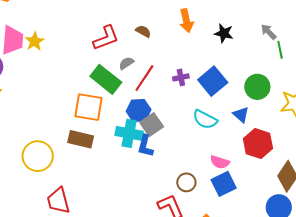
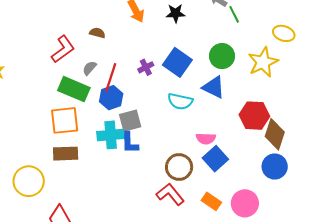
blue hexagon: (139, 111) -> (111, 98), moved
blue triangle: (241, 115) -> (214, 87), size x1.4
gray square: (152, 125) -> (130, 121), turned 35
red hexagon: (258, 144) -> (254, 116), moved
brown circle: (186, 182) -> (179, 167), size x1.4

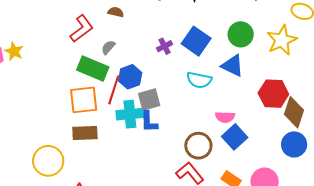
red line: (111, 78) -> (114, 90), moved

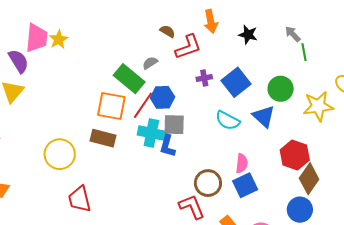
red L-shape: (82, 29) -> (188, 47), moved
pink semicircle: (225, 117) -> (242, 163), turned -102

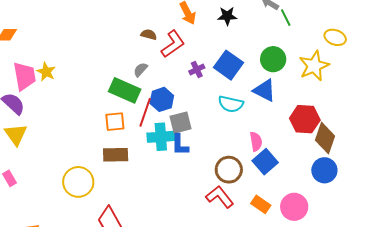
orange square: (111, 106) -> (115, 122), size x0.7

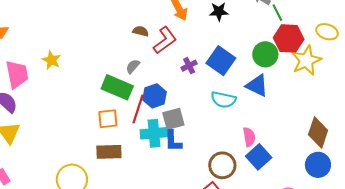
yellow star: (46, 72) -> (51, 60), moved
red hexagon: (305, 119) -> (289, 38), moved

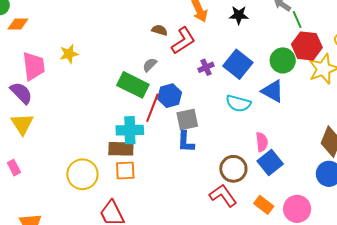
yellow star: (51, 60) -> (69, 54), turned 30
orange square: (108, 119) -> (125, 171), moved
cyan cross: (154, 133) -> (130, 130), moved

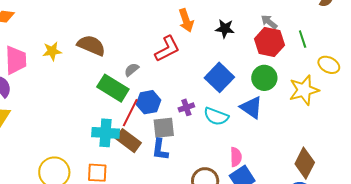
green line: (297, 19) -> (303, 39), moved
brown semicircle: (160, 30) -> (91, 45), moved, size x1.8
red hexagon: (307, 46) -> (269, 42), moved
purple cross: (206, 67) -> (186, 107), moved
brown rectangle: (121, 149) -> (128, 141), moved, turned 30

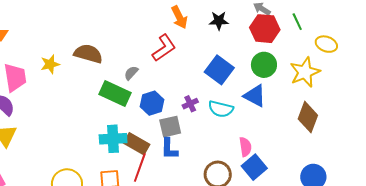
red line: (130, 113) -> (140, 168), moved
brown diamond: (305, 163) -> (308, 117), moved

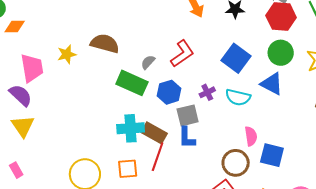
red L-shape: (164, 48) -> (182, 54), moved
pink semicircle: (245, 147) -> (251, 136), moved
blue square: (254, 167) -> (272, 155), turned -35

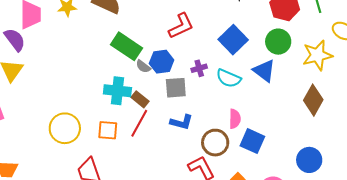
gray semicircle: (148, 62) -> (143, 66), moved, turned -105
brown rectangle: (154, 133) -> (140, 99), size x0.7
blue L-shape: (187, 138) -> (181, 122), moved, turned -85

